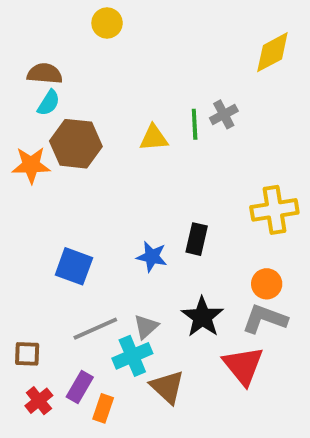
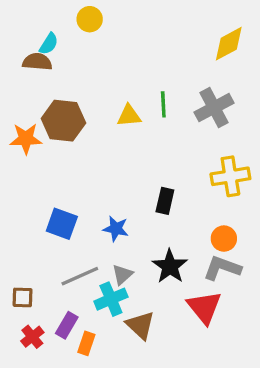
cyan semicircle: (49, 103) -> (49, 44), moved
gray cross: (224, 114) -> (214, 108), moved, size x1.6
blue star: (152, 257) -> (116, 229), moved

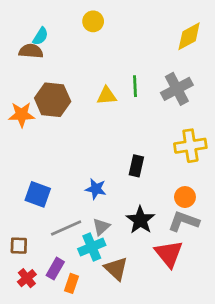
yellow circle: (90, 19) -> (93, 21), moved
blue square: (62, 224) -> (38, 194), moved

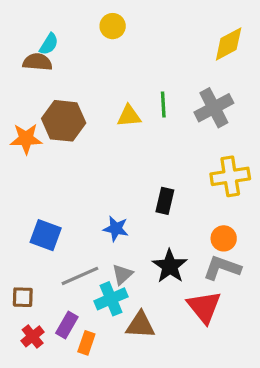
brown triangle: (116, 269) -> (140, 325), turned -40

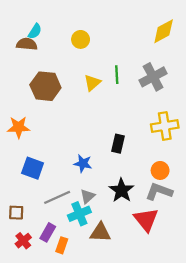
yellow circle: (113, 26) -> (81, 39), moved
yellow triangle: (129, 116) -> (92, 83), turned -36
orange star: (26, 139) -> (19, 127), moved

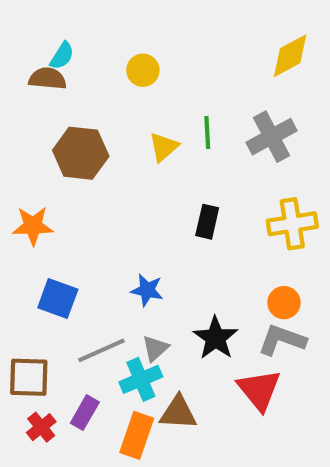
black rectangle: (118, 144) -> (207, 222), moved
brown square: (16, 213) -> (29, 377), size x1.5
orange rectangle: (62, 245) -> (137, 435), moved, size x1.5

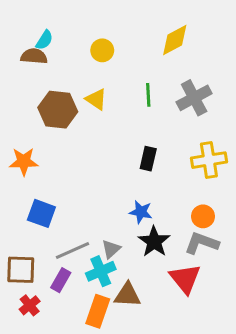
yellow diamond: (290, 56) -> (175, 40), moved
yellow triangle: (164, 147) -> (96, 99), moved, turned -45
blue star: (147, 290) -> (141, 212), moved
purple rectangle: (85, 413) -> (61, 280), moved

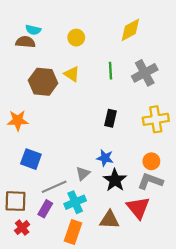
cyan semicircle: (44, 40) -> (33, 30), turned 72
gray triangle: (111, 249) -> (83, 173), moved
brown triangle: (127, 295) -> (109, 220), moved

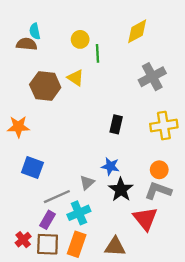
cyan semicircle: (33, 30) -> (35, 31), turned 64
green line: (110, 71) -> (98, 53), moved
brown square: (15, 201) -> (48, 244), moved
brown triangle: (109, 220) -> (115, 247), moved

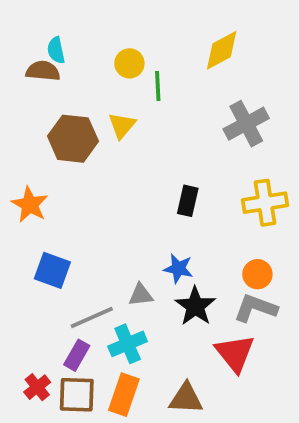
yellow triangle: (75, 78) -> (122, 126), turned 36
orange star: (18, 127) -> (30, 205), turned 30
gray triangle: (87, 183) -> (141, 295), turned 35

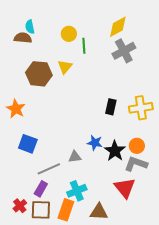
gray cross: (246, 124) -> (124, 51), moved
black rectangle: (188, 201) -> (111, 107), moved
black star: (195, 306) -> (115, 151), moved
cyan cross: (128, 344) -> (77, 191), moved

